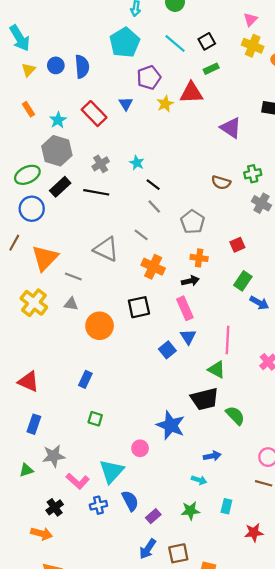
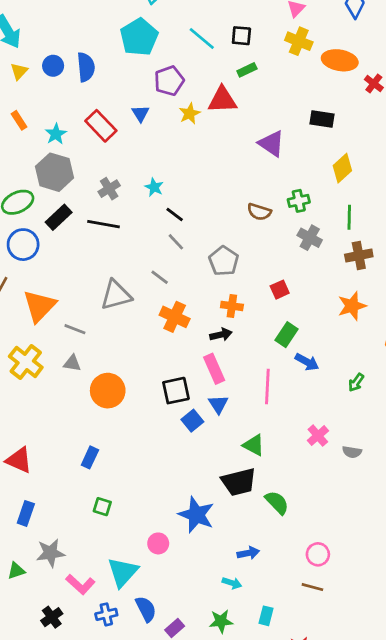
black square: (207, 41) -> (241, 36), turned 35
gray triangle: (106, 249) -> (116, 295), turned -40
black square: (139, 307) -> (176, 391), moved
pink line: (228, 340) -> (267, 386), moved

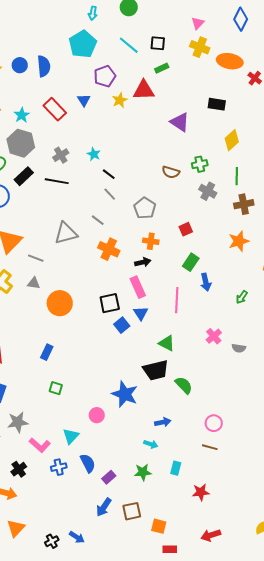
blue arrow: (307, 362) -> (206, 282), turned 48
cyan triangle: (123, 572) -> (71, 436), size x0.7

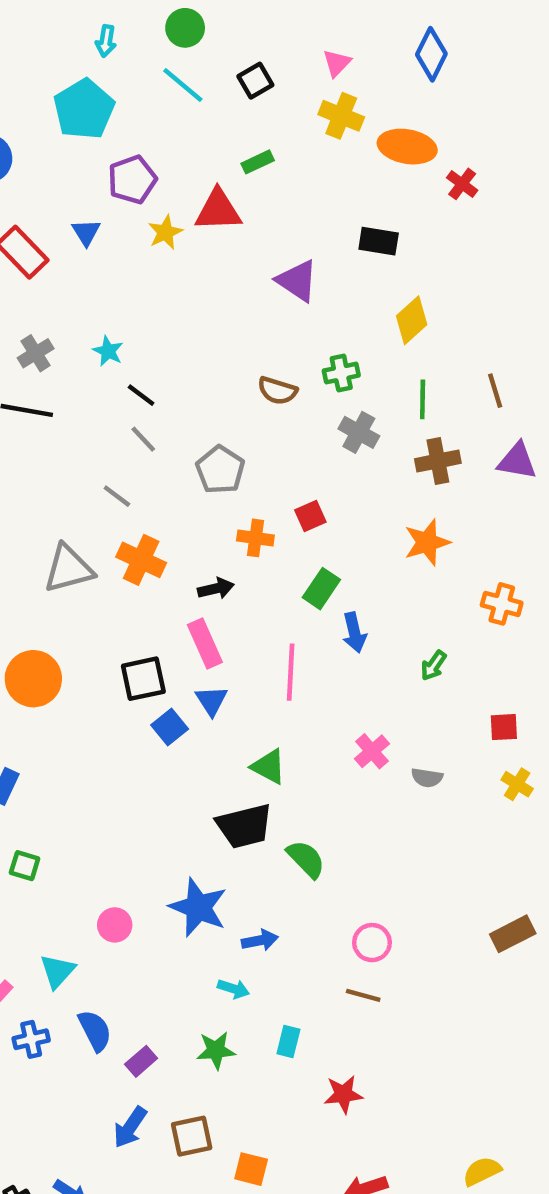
black square: (158, 43) -> (255, 81), moved, turned -35
cyan line: (129, 45) -> (183, 85), moved
gray triangle: (66, 233) -> (69, 569), moved
orange cross: (151, 241) -> (255, 538), moved
blue star: (125, 394) -> (198, 907), moved

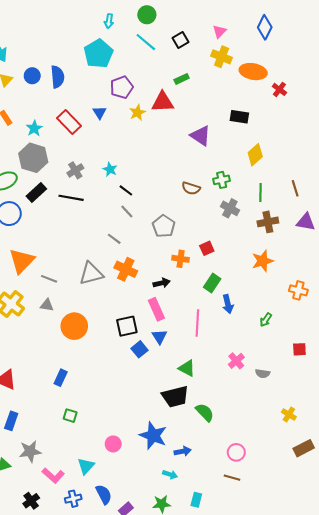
yellow cross: (517, 784) -> (289, 414), moved

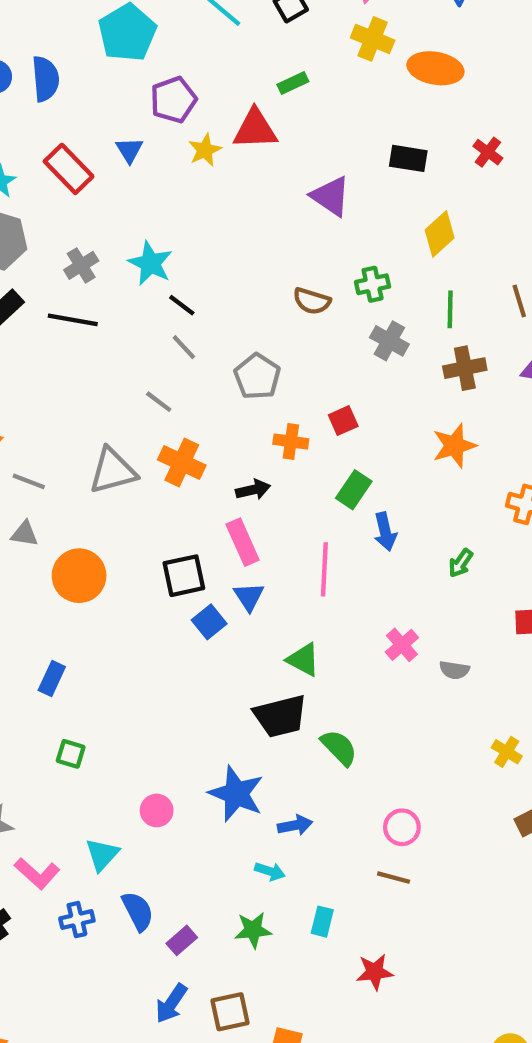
red cross: (279, 89) -> (488, 152), moved
cyan star: (110, 169) -> (150, 263), size x1.5

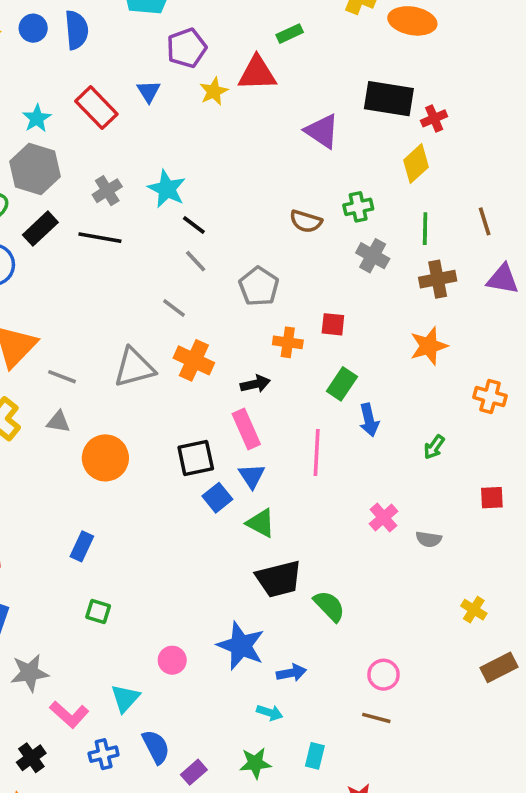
red cross: (488, 152) -> (434, 118), moved, turned 30
black rectangle: (408, 158) -> (389, 99), size x1.5
red square: (343, 421) -> (333, 324), turned 30
green triangle: (303, 660) -> (261, 523), moved

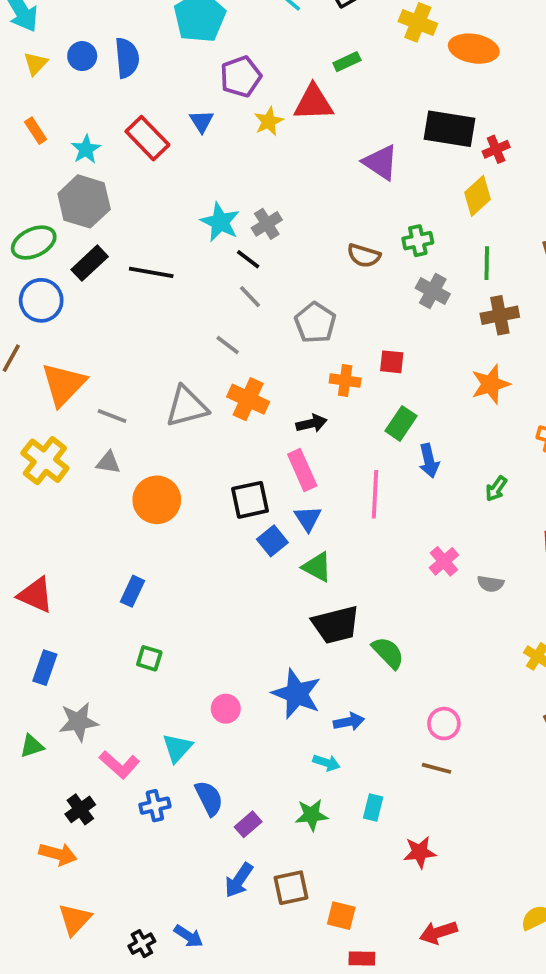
gray cross: (107, 191) -> (267, 224), moved

